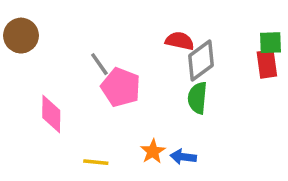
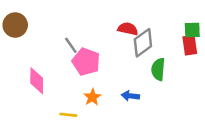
green semicircle: (197, 98) -> (158, 69), moved
orange star: (153, 151) -> (92, 97), moved
blue arrow: (183, 157) -> (130, 96), moved

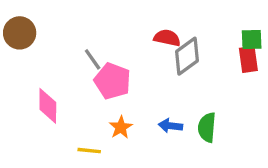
green semicircle: (158, 69) -> (207, 127), moved

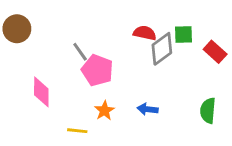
green square: (252, 40) -> (183, 34), moved
red rectangle: (248, 59) -> (215, 52), turned -40
green semicircle: (207, 127) -> (208, 111), moved

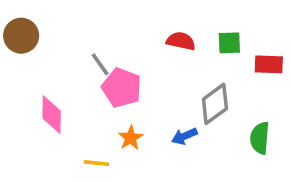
gray diamond: (162, 49) -> (215, 104), moved
red rectangle: (215, 52) -> (269, 64), turned -40
blue arrow: (148, 109) -> (184, 136), turned -30

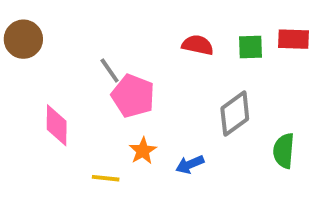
red rectangle: (269, 64) -> (294, 39), moved
blue arrow: (184, 136) -> (190, 164), moved

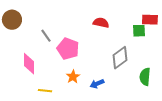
green square: (250, 47) -> (139, 31), moved
gray line: (110, 70) -> (46, 36), moved
yellow line: (106, 178) -> (45, 91), moved

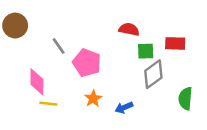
red rectangle: (150, 20) -> (175, 43), moved
green square: (139, 31) -> (146, 51), moved
yellow line: (45, 91) -> (48, 104), moved

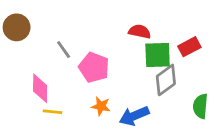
red rectangle: (175, 43) -> (189, 47), turned -30
green square: (146, 51) -> (158, 55), size x1.5
orange star: (93, 99) -> (101, 106), turned -30
blue arrow: (124, 107) -> (134, 116), size x1.5

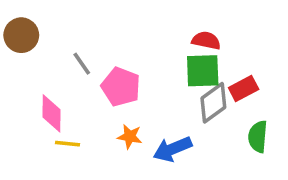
red semicircle: (140, 32) -> (206, 41), moved
red rectangle: (189, 47) -> (244, 89), moved

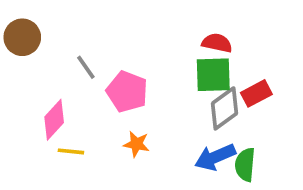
pink diamond: (51, 113) -> (54, 120), turned 42
green semicircle: (258, 137) -> (245, 165), moved
blue arrow: (172, 149) -> (215, 157), moved

